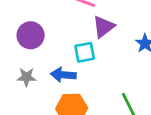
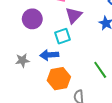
purple circle: (31, 35) -> (32, 19), moved

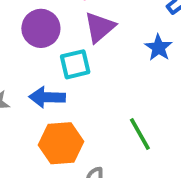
purple circle: (32, 19) -> (41, 28), moved

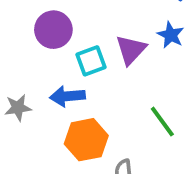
purple triangle: (100, 27) -> (131, 50), moved

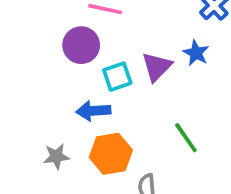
gray star: (18, 108) -> (56, 156), moved

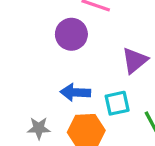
cyan square: (117, 77) -> (117, 103), moved

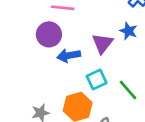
blue arrow: (75, 92) -> (69, 56), moved

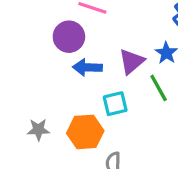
green line: (128, 90) -> (159, 88), moved

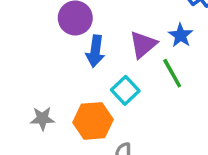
blue arrow: (87, 67) -> (95, 51), turned -84
cyan square: (115, 104) -> (125, 90), turned -30

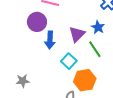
orange hexagon: (93, 121) -> (85, 80), moved

